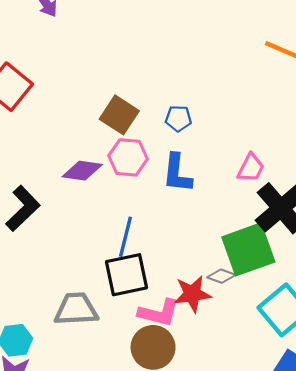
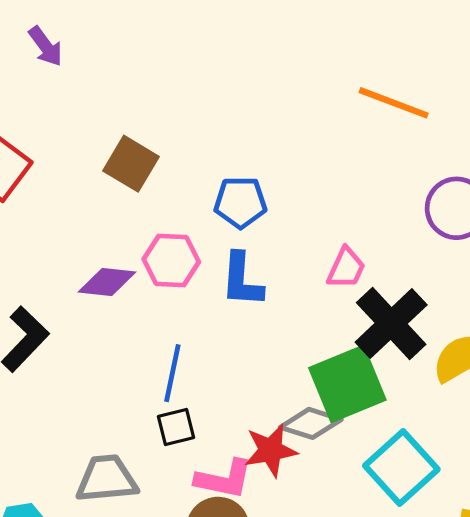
brown square: (119, 115) -> (131, 164), moved
blue pentagon: (178, 118) -> (240, 202), size x1.4
black square: (126, 275) -> (176, 427), size x0.6
gray diamond: (221, 276) -> (311, 423), size x1.5

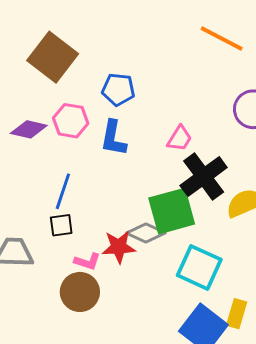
brown square: (131, 164) -> (53, 57), size x1.4
cyan square: (401, 468) -> (199, 267), turned -30
pink L-shape: (224, 479) -> (87, 261), size x0.7

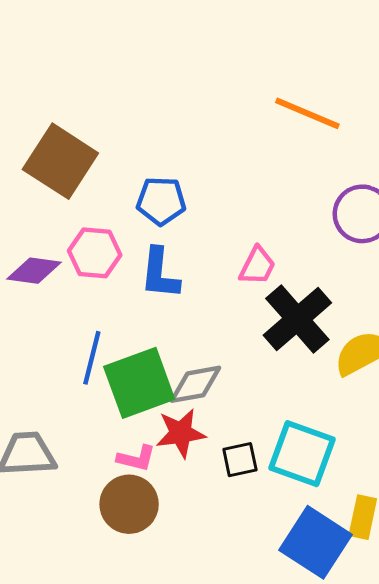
green square: (172, 211) -> (139, 383), moved
black square: (61, 225) -> (240, 460), moved
gray diamond: (146, 233) -> (195, 384), moved, turned -30

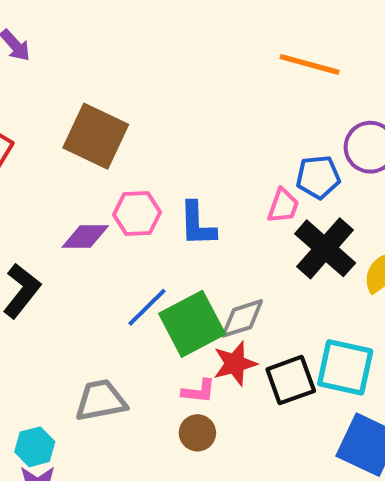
blue pentagon: (161, 201) -> (318, 177), moved
blue line: (92, 358) -> (147, 307), turned 39
black square: (240, 460) -> (291, 380), size x1.5
brown circle: (129, 504) -> (197, 433), size x0.7

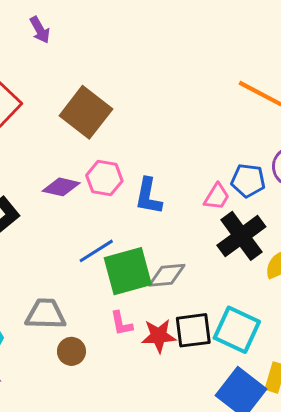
red star: (235, 364) -> (159, 336), moved
pink L-shape: (199, 391) -> (121, 323), turned 60
brown circle: (197, 433) -> (71, 351), moved

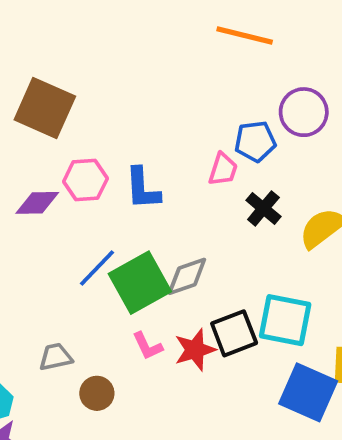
black cross: (241, 236) -> (263, 208), size x0.6
gray trapezoid: (46, 314) -> (56, 357), size x0.7

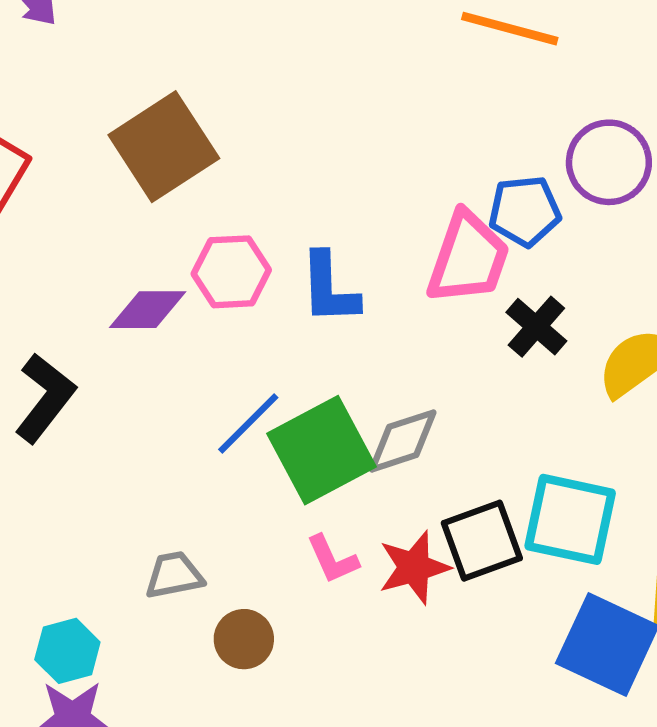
brown square: (45, 108) -> (164, 147), turned 32
pink trapezoid: (223, 169) -> (468, 258), size x1.6

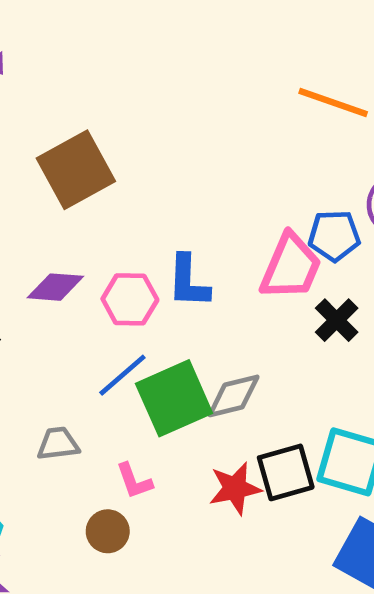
pink hexagon: (231, 272) -> (130, 299), moved
pink L-shape: (333, 559) -> (134, 481), moved
gray trapezoid: (174, 575) -> (58, 444), moved

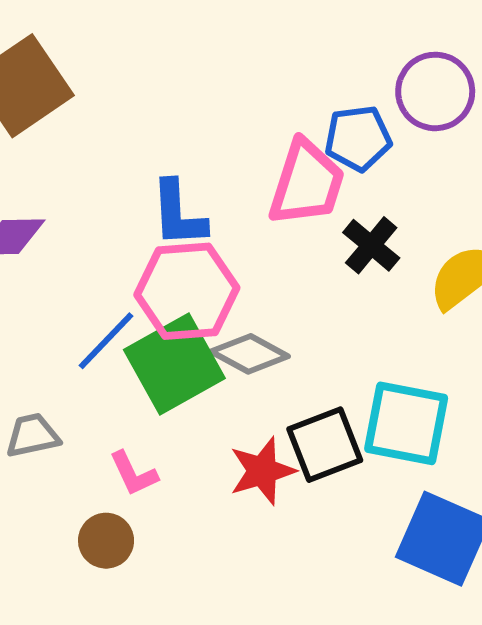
pink hexagon: (130, 299) -> (187, 291), moved, size x1.4
gray diamond: (234, 396) -> (249, 354), turned 48

